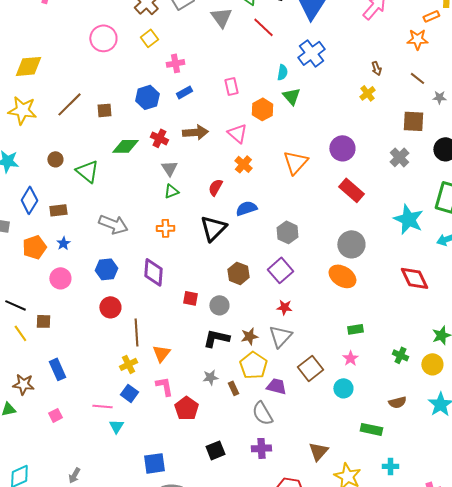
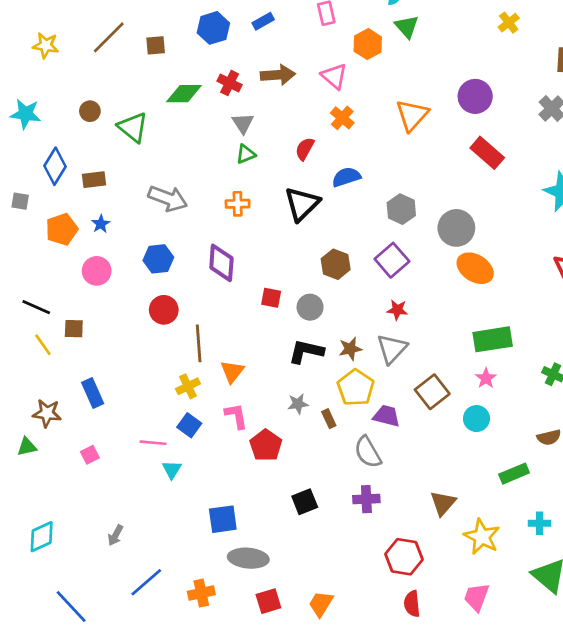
yellow star: (22, 110) -> (46, 45), size x0.7
gray circle: (351, 244) -> (456, 228), moved
green rectangle: (355, 329) -> (493, 339), size x1.8
green rectangle: (371, 429) -> (514, 474), turned -35

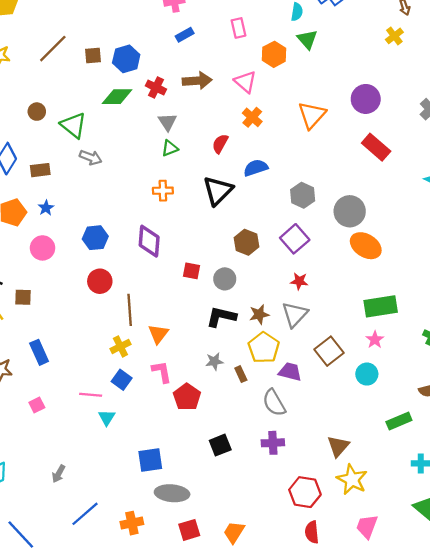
blue hexagon: (213, 28) -> (126, 59), moved
gray arrow: (168, 198) -> (91, 157), moved, size x0.7
yellow star: (482, 537) -> (352, 479), moved

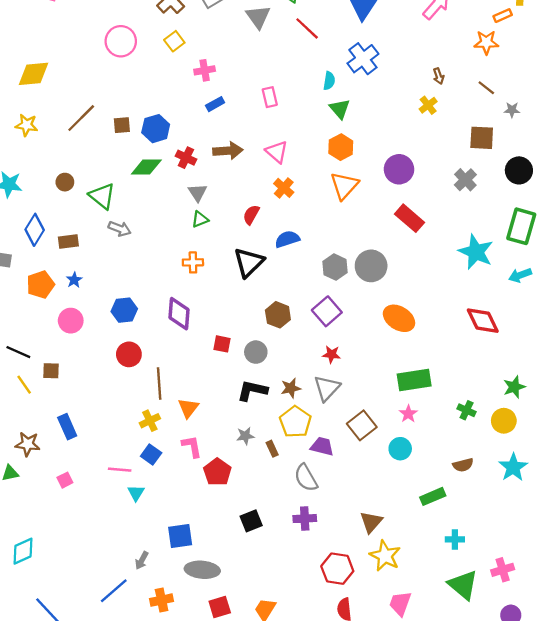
orange hexagon: (274, 54) -> (341, 147), moved
gray circle: (350, 211) -> (371, 266), moved
gray arrow: (59, 474) -> (142, 560), moved

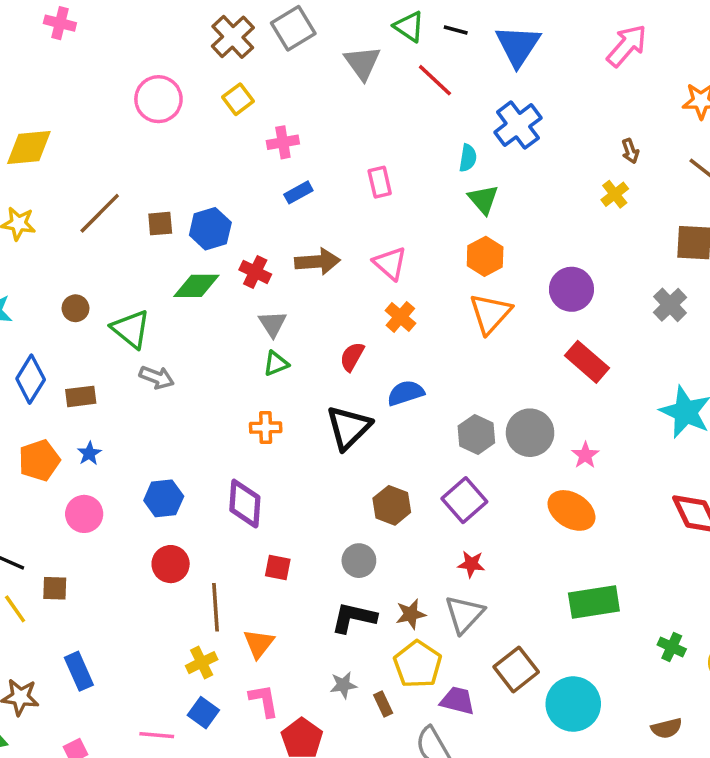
red square: (222, 344) -> (278, 567), moved
pink star: (408, 414) -> (585, 455), moved
cyan circle: (400, 449) -> (573, 704), size x1.6

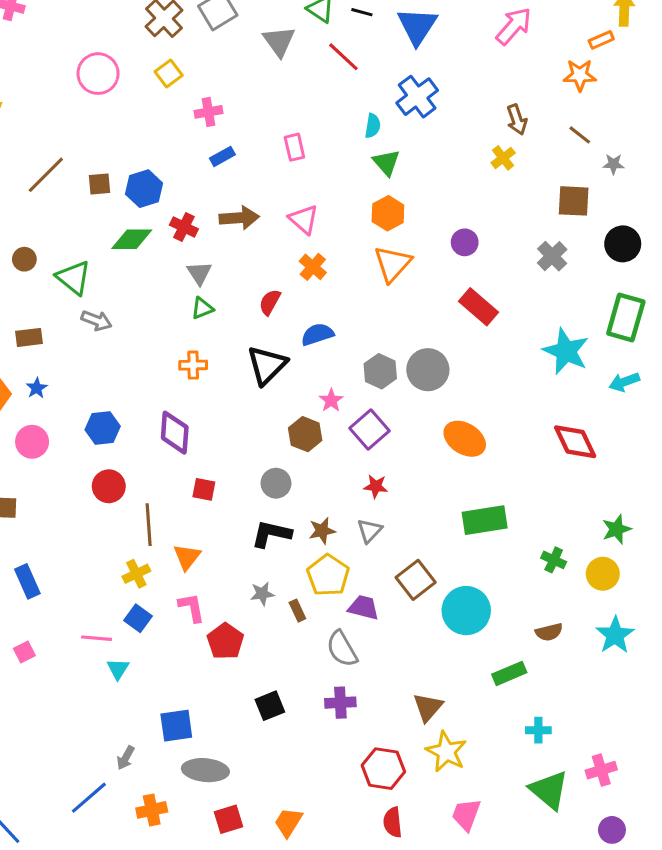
brown arrow: (630, 151) -> (517, 120), size x1.4
purple circle: (571, 289) -> (465, 242), size x0.7
pink star: (585, 455) -> (331, 400), moved
gray triangle: (464, 614) -> (370, 531), size x0.7

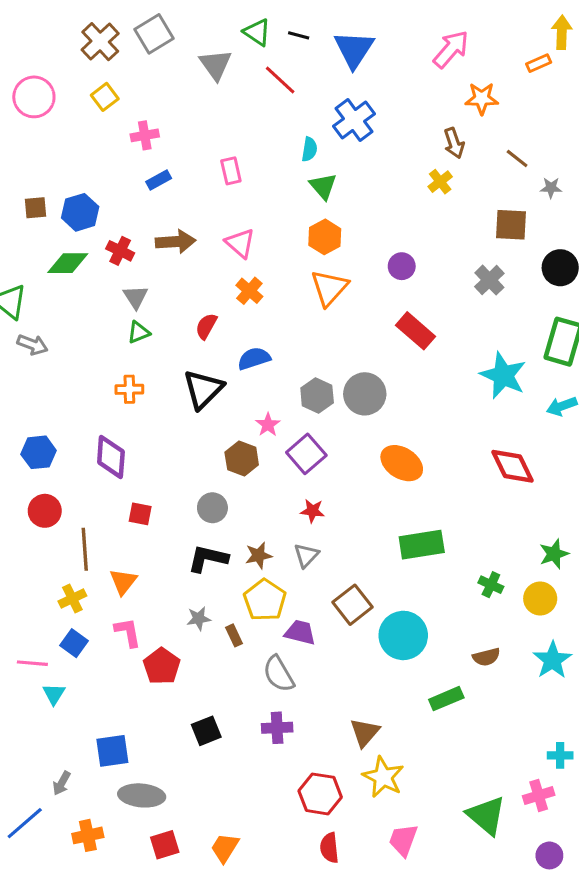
orange star: (580, 75) -> (482, 98), moved
cyan cross: (538, 730) -> (560, 755), moved

